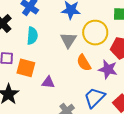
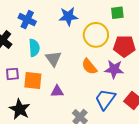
gray triangle: (68, 40) -> (53, 59), moved

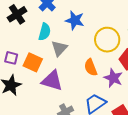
blue star: (68, 16) -> (75, 20), moved
purple square: (12, 74) -> (11, 58), moved
purple triangle: (57, 91) -> (52, 81), size x1.6

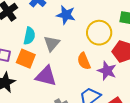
cyan semicircle: (45, 32) -> (29, 36), moved

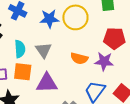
yellow circle: (99, 33) -> (75, 17), moved
orange semicircle: (84, 61) -> (79, 58), turned -36

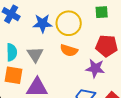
orange semicircle: (79, 58) -> (69, 50), moved

